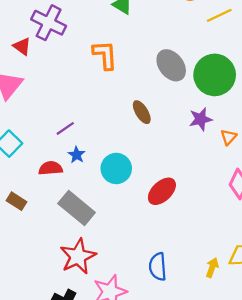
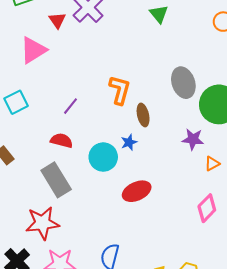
orange L-shape: (105, 55) -> (120, 90), moved
purple line: (65, 128) -> (70, 106), turned -36
blue star: (77, 155) -> (129, 142), moved
red semicircle: (51, 168) -> (62, 141), moved

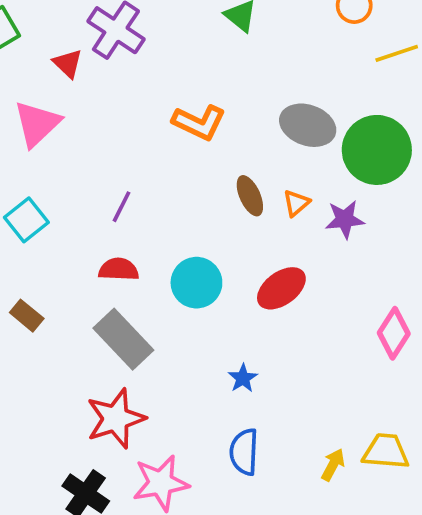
gray ellipse: (183, 83) -> (308, 125), turned -40
orange L-shape: (120, 90) -> (199, 122), moved, turned 112
blue star: (129, 142) -> (243, 378), moved
orange triangle: (212, 164) -> (296, 203), moved
red ellipse: (137, 191) -> (281, 288), moved

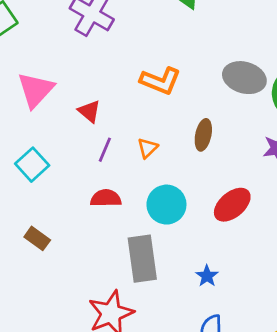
red triangle: (68, 64) -> (89, 111), moved
brown ellipse: (250, 196) -> (203, 135), turned 40
orange triangle: (296, 203) -> (148, 148), moved
gray rectangle: (123, 339) -> (142, 259), moved, turned 39

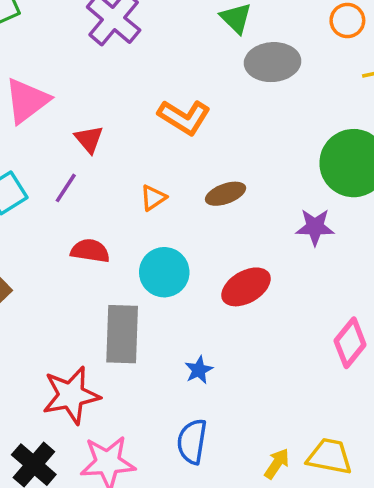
gray ellipse: (244, 78) -> (273, 62), moved, turned -30
brown ellipse: (203, 135) -> (226, 194), turned 48
purple line: (105, 150) -> (66, 188), moved

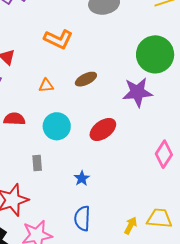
orange triangle: (153, 198) -> (46, 86), turned 35
purple star: (315, 227) -> (137, 92), size x1.4
gray rectangle: (122, 334) -> (37, 163), size x0.5

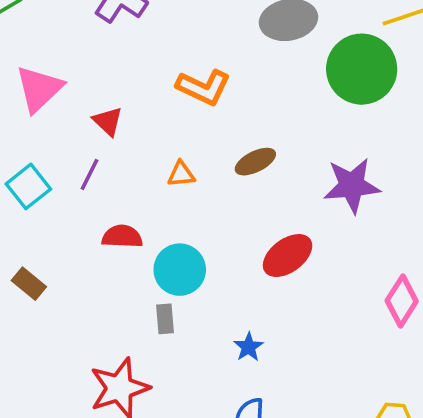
green circle: (155, 54) -> (362, 69), moved
cyan circle: (57, 126) -> (180, 270), moved

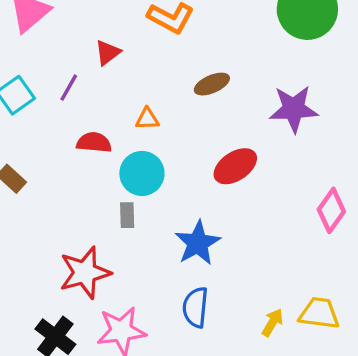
red triangle: (108, 121) -> (108, 53), moved, turned 36
orange triangle: (181, 174) -> (147, 119), moved
blue star: (249, 347) -> (198, 243), size x1.8

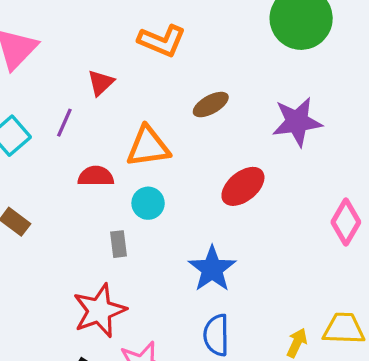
orange triangle: (147, 119) -> (148, 147), size x1.8
cyan circle: (142, 173) -> (148, 203), size x0.7
gray rectangle: (127, 215) -> (118, 244), moved

